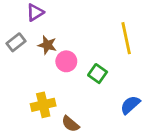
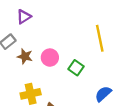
brown star: (47, 45) -> (25, 56), moved

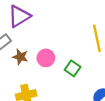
purple triangle: (24, 17) -> (19, 16), size x1.5

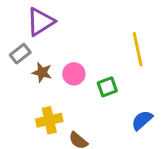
green square: (73, 68) -> (107, 87), turned 35

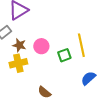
yellow line: (138, 49) -> (81, 45), moved
yellow cross: (49, 120) -> (18, 63), moved

